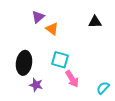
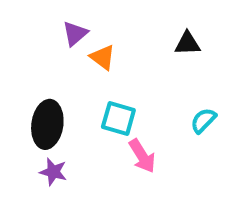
purple star: (36, 85) -> (53, 172), moved
cyan semicircle: (103, 88) -> (203, 120), moved

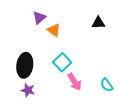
cyan square: (118, 118) -> (62, 62), turned 30
cyan semicircle: (203, 120) -> (107, 85), moved, turned -80

